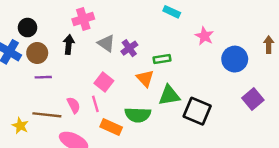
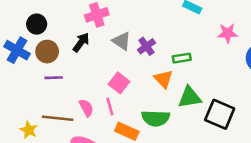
pink star: (204, 36) -> (228, 33), turned -30
black arrow: (69, 45) -> (81, 42), turned 30

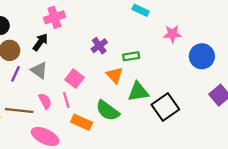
gray triangle: (122, 41) -> (39, 70), moved
purple line: (54, 78) -> (16, 74), turned -63
black square: (220, 114) -> (165, 107), turned 32
green semicircle: (156, 118) -> (108, 111), turned 35

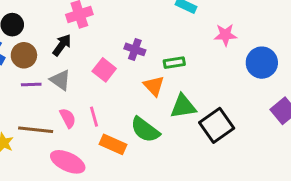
purple cross: (99, 46) -> (135, 49), turned -35
purple line: (16, 74) -> (31, 84), turned 63
pink square: (74, 79) -> (104, 70), moved

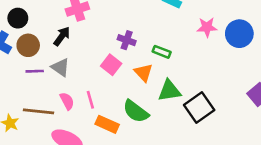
green rectangle: (174, 63) -> (162, 52), turned 30
blue circle: (262, 63) -> (239, 34), moved
pink square: (104, 70) -> (111, 65), moved

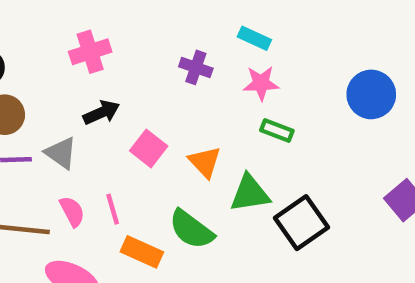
pink star: (207, 27) -> (261, 83), moved
black arrow: (62, 36) -> (101, 112), moved, turned 30
purple cross: (127, 40) -> (196, 67), moved
green rectangle: (162, 52) -> (277, 130), moved

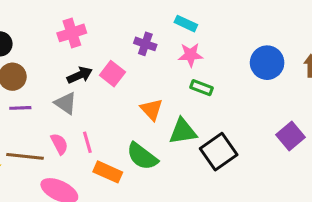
pink square: (149, 148) -> (112, 74), moved
gray triangle: (61, 153) -> (66, 103), moved

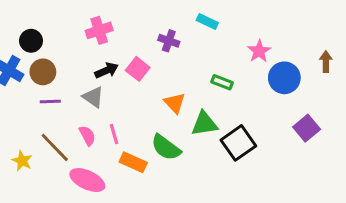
pink star: (191, 55) -> (259, 51), moved, turned -30
blue circle: (267, 63) -> (284, 78), moved
brown line: (25, 156) -> (55, 147), turned 40

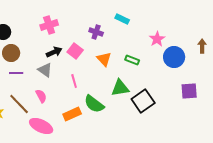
orange triangle: (175, 103) -> (104, 59), moved
purple square: (307, 128) -> (189, 91), turned 36
pink line: (114, 134) -> (74, 81), moved
orange rectangle: (133, 162) -> (72, 114), turned -48

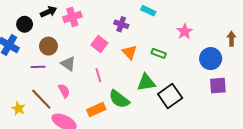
black arrow: (54, 52) -> (48, 12), moved
brown circle: (11, 53) -> (48, 46), moved
blue circle: (174, 57) -> (211, 59), moved

